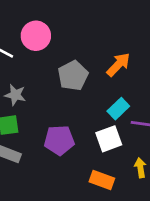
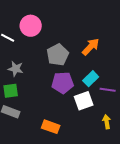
purple pentagon: (59, 140) -> (63, 83), moved
orange rectangle: (102, 180) -> (51, 127), moved

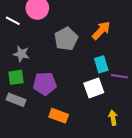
cyan rectangle: (91, 79) -> (101, 64), turned -63
purple pentagon: (63, 83) -> (45, 84), moved
yellow arrow: (107, 122) -> (113, 118), moved

